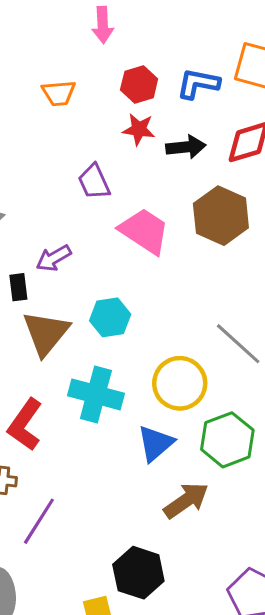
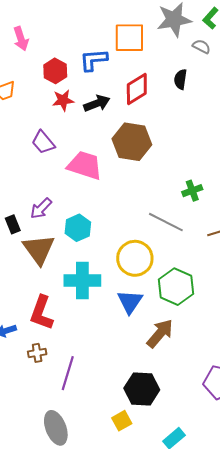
purple arrow: (54, 258) -> (41, 208), moved

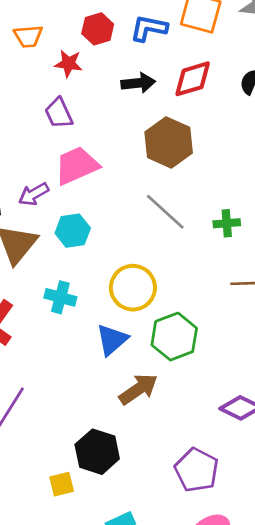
red star: (63, 100) -> (69, 64), moved
pink trapezoid: (85, 165) -> (77, 165), moved, turned -57
gray line: (166, 222) -> (165, 212), moved
cyan cross: (82, 280) -> (60, 297), size x0.7

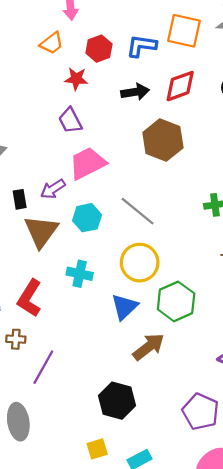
orange trapezoid: (28, 36) -> (52, 43), moved, turned -30
gray line: (165, 212) -> (138, 211), moved
yellow square: (62, 484) -> (97, 449), moved

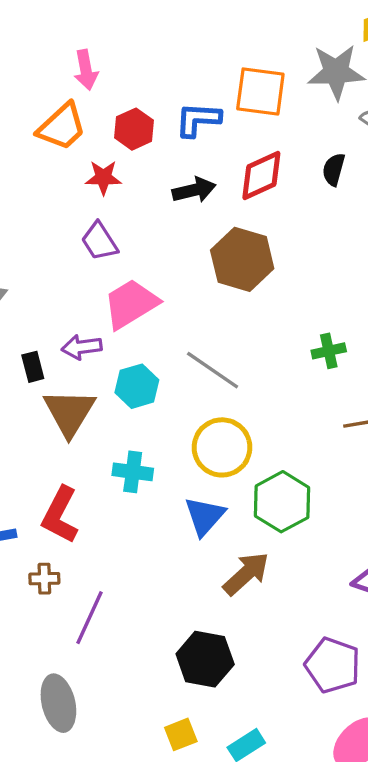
orange trapezoid: (52, 43) -> (62, 127), size x1.4
purple arrow: (53, 189) -> (82, 347), turned 30

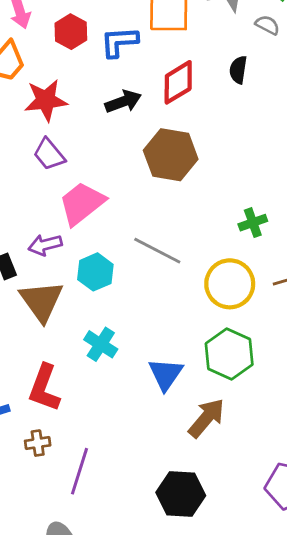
red hexagon: (134, 129) -> (71, 32), moved
red star: (103, 178) -> (46, 100), size x1.4
yellow circle: (222, 447) -> (230, 284), moved
cyan cross: (133, 472) -> (101, 344), turned 32

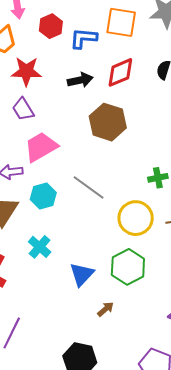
brown arrow: (206, 418) -> (106, 309), size x0.6

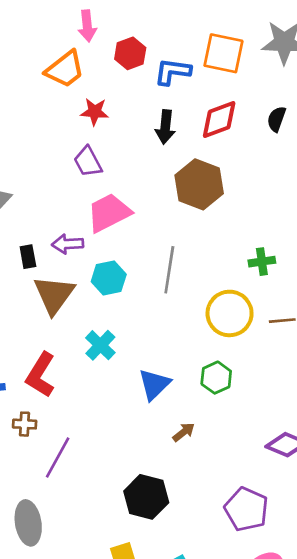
red star: (26, 71) -> (95, 112), size x0.7
black arrow: (80, 80) -> (165, 127), turned 105
gray line: (89, 187) -> (169, 270), turned 60
green hexagon: (128, 267) -> (216, 378), size x0.7

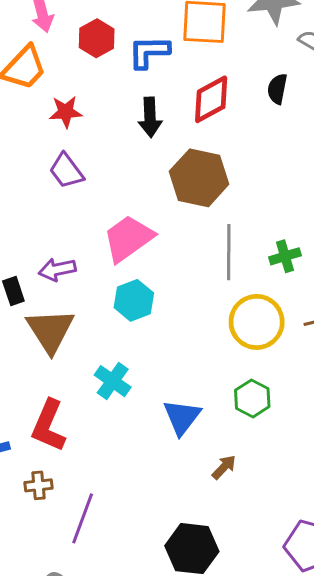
pink trapezoid: (109, 213) -> (128, 238), moved
gray line: (169, 270) -> (229, 252), moved
cyan hexagon: (109, 278) -> (134, 300), moved

